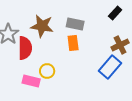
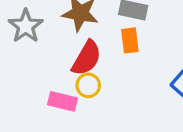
red semicircle: (25, 48) -> (87, 58), moved, turned 30

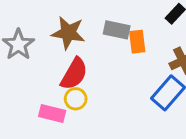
orange rectangle: (130, 40) -> (137, 42), moved

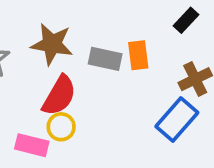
gray rectangle: (117, 30) -> (105, 59), moved

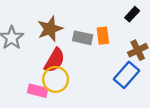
brown star: (52, 44) -> (50, 29), turned -30
yellow circle: (61, 127) -> (56, 79), size x1.5

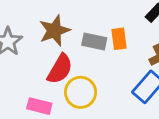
yellow circle: (56, 79) -> (81, 92), moved

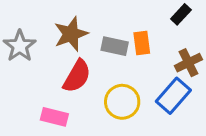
yellow circle: (81, 92) -> (122, 102), moved

